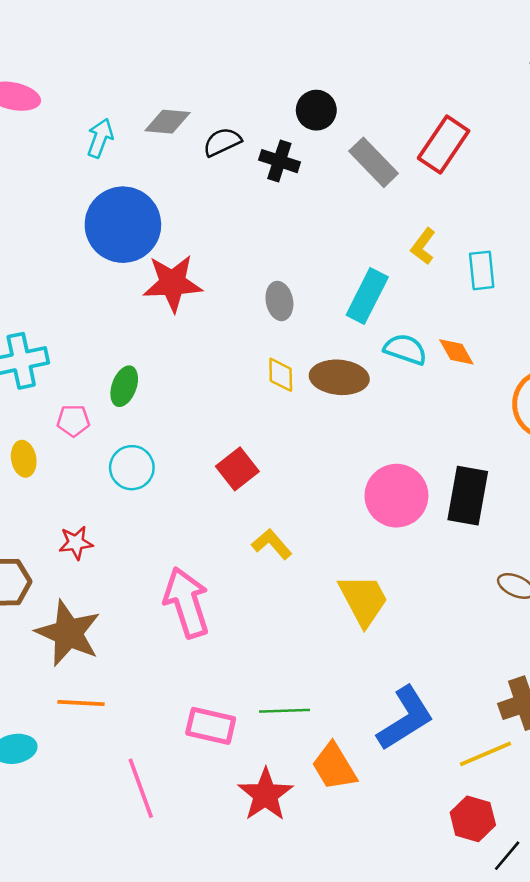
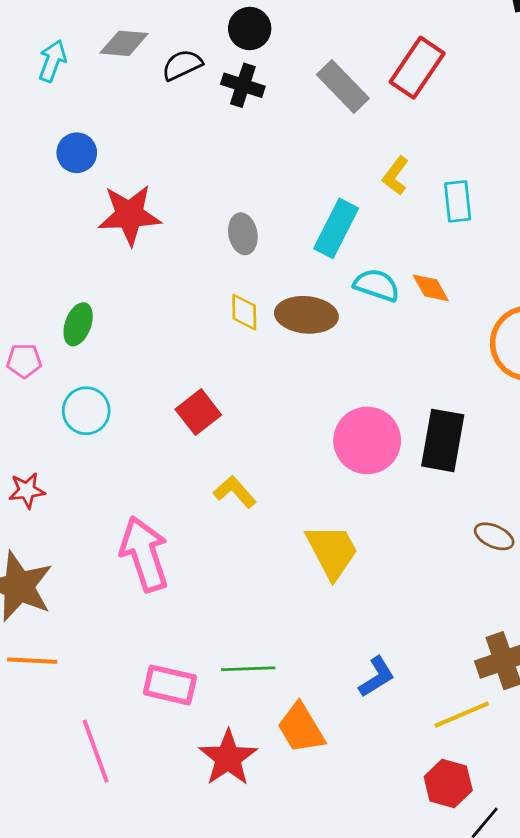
black circle: (316, 110) -> (250, 28), moved
blue circle: (123, 225) -> (77, 153), size x0.5
blue L-shape: (405, 718) -> (377, 677), size x0.6

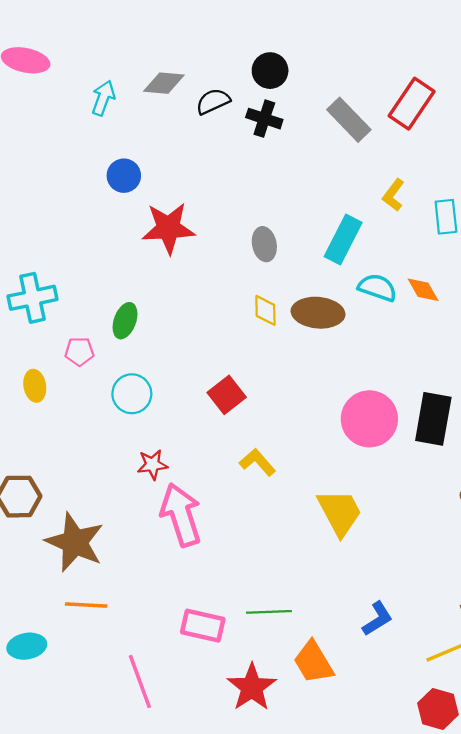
red star: (27, 490) -> (152, 465), moved

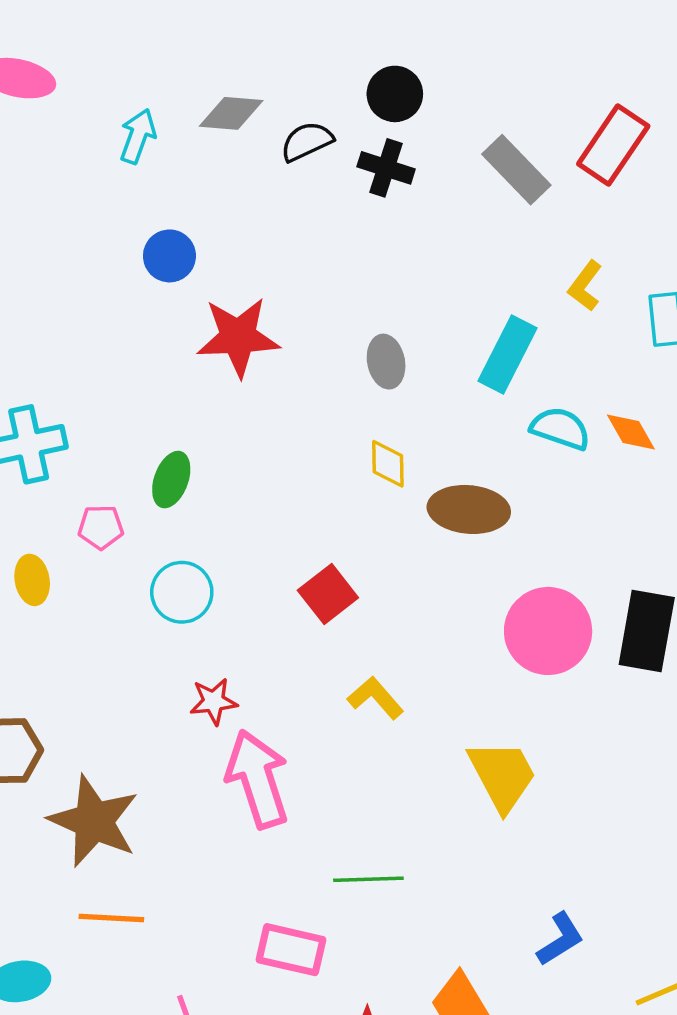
brown ellipse: (318, 313) -> (469, 509), moved
green line: (269, 612) -> (368, 879), moved

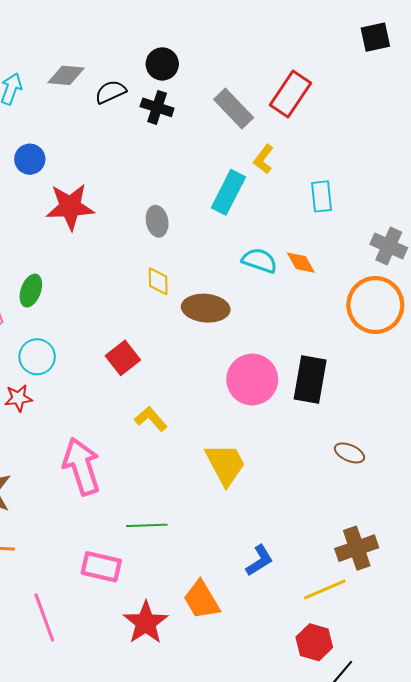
yellow L-shape: (585, 286) -> (264, 159), moved
cyan rectangle: (508, 355) -> (228, 192), moved
red star: (214, 701) -> (18, 398), moved

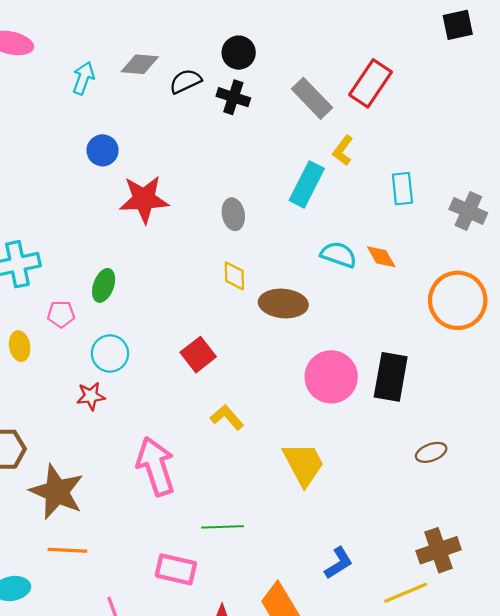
gray cross: (389, 246) -> (468, 211), moved
brown ellipse: (349, 453) -> (431, 452), turned -44

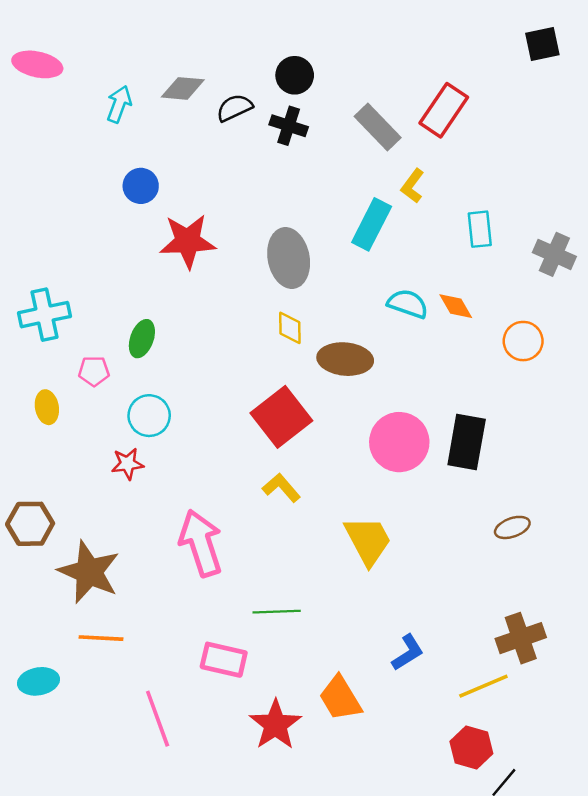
gray ellipse: (233, 214) -> (289, 258), size x1.6
orange circle: (458, 300) -> (523, 341), moved, size x0.6
red square: (198, 355) -> (281, 417), moved, size x1.5

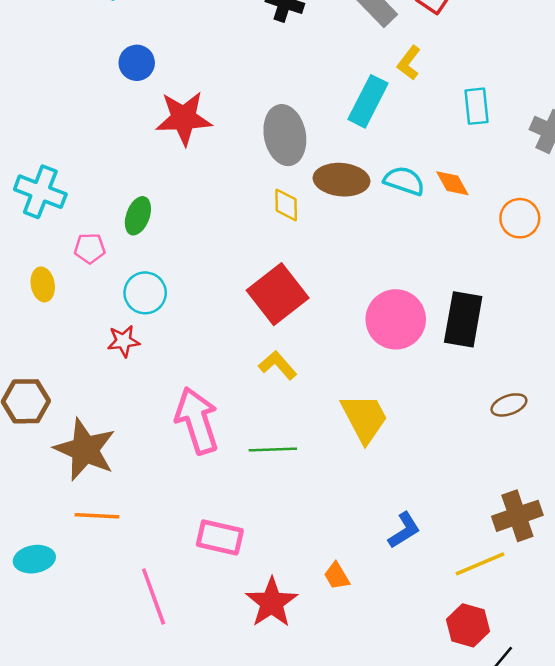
cyan cross: (44, 315) -> (40, 192), turned 33
brown ellipse: (345, 359) -> (342, 180), moved
green line: (277, 612) -> (273, 449), moved
orange trapezoid: (340, 698) -> (337, 576), size x0.6

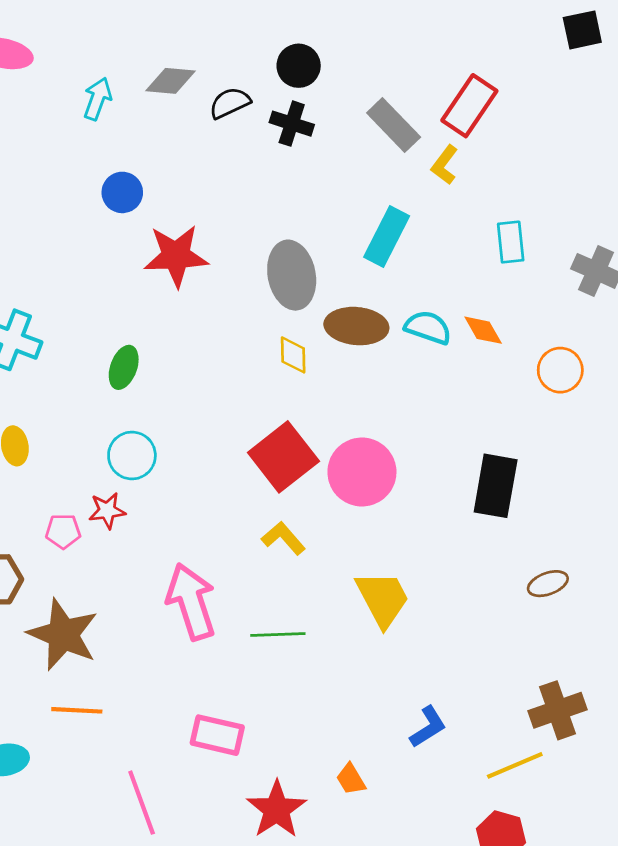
yellow L-shape: (409, 63) -> (445, 165), moved
pink pentagon: (90, 248) -> (63, 531), moved
pink circle: (396, 319) -> (362, 472), moved

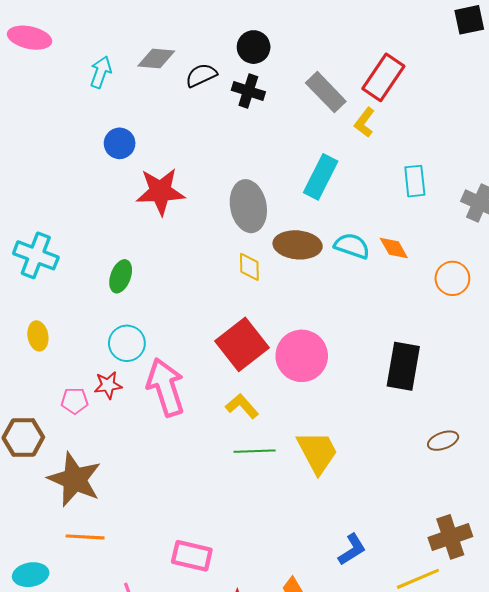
pink arrow: (191, 601) -> (166, 387), moved
green line: (278, 635) -> (255, 451), moved

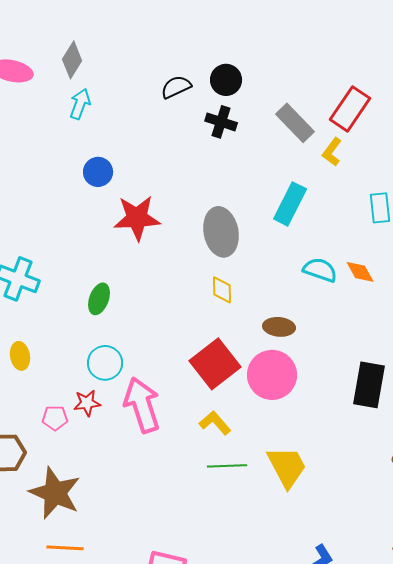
gray diamond: (156, 59) -> (72, 60), moved, turned -63
black semicircle: (201, 75) -> (176, 87), moved
brown ellipse: (298, 245) -> (279, 327), moved, size x0.7

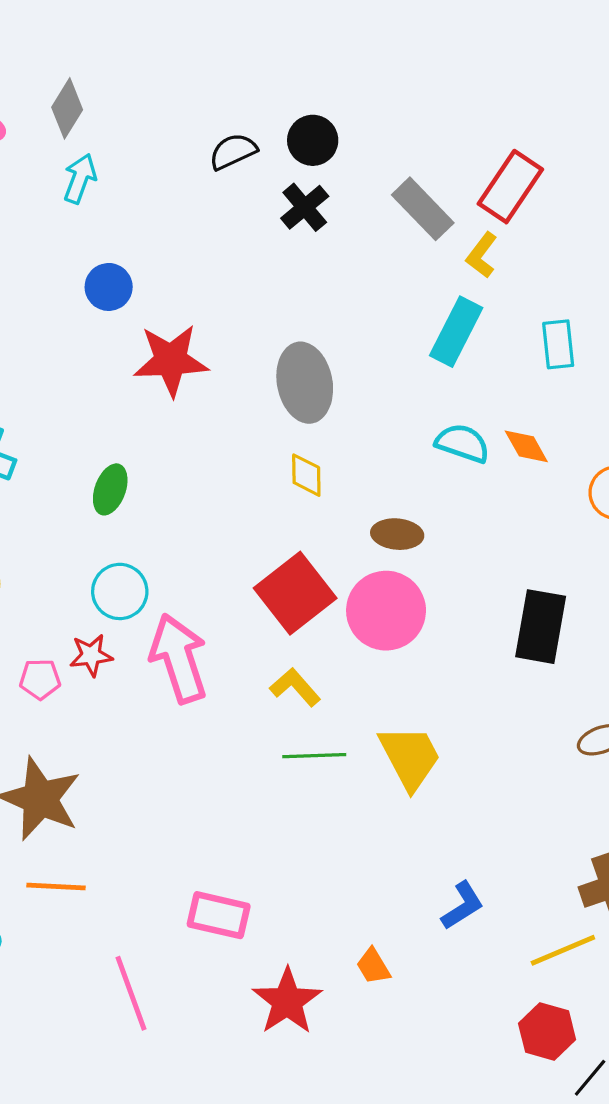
black cross: (221, 122) -> (305, 207), turned 32
cyan rectangle: (290, 204) -> (456, 332), moved

